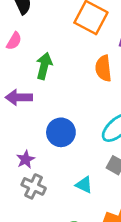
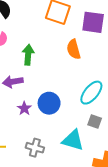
purple star: (26, 159) -> (24, 108), moved
cyan triangle: (84, 185) -> (73, 140), size x1.6

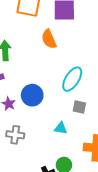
cyan triangle: (73, 140) -> (61, 128), size x0.6
gray cross: (35, 148) -> (15, 135), moved

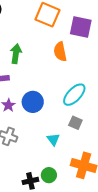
cyan triangle: (61, 128) -> (53, 139), turned 32

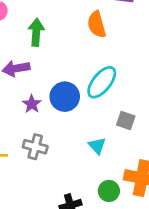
cyan ellipse: (74, 95) -> (102, 82), moved
green circle: (49, 175) -> (109, 191), moved

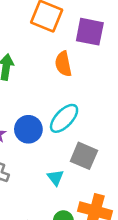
gray square: (126, 120) -> (84, 156), size x1.5

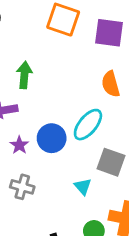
orange semicircle: (63, 64) -> (111, 84), moved

